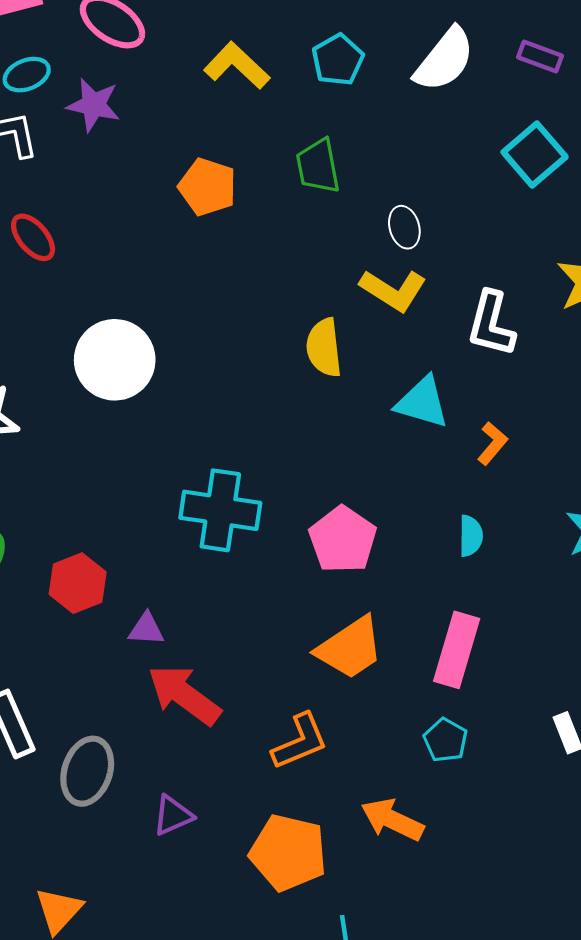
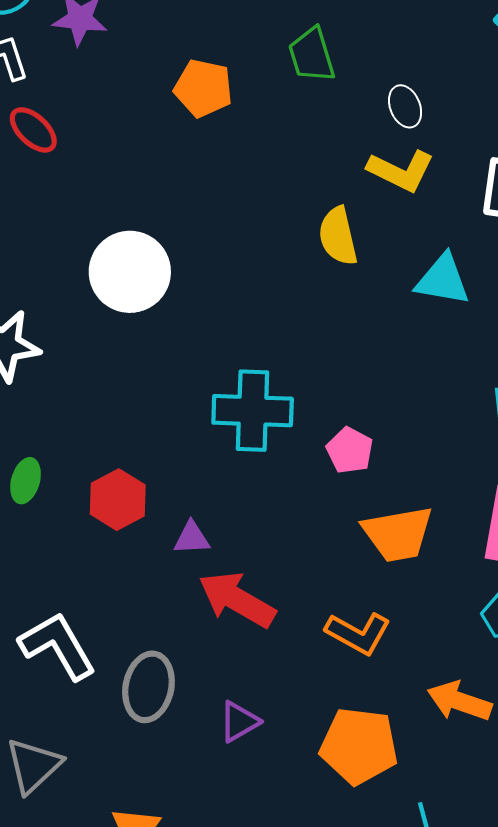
red ellipse: (33, 237) -> (33, 130), moved
pink pentagon: (343, 540) -> (350, 450), moved, size x0.7
orange trapezoid: (350, 648) -> (398, 534), turned 30
orange L-shape: (300, 741) -> (358, 633), turned 58

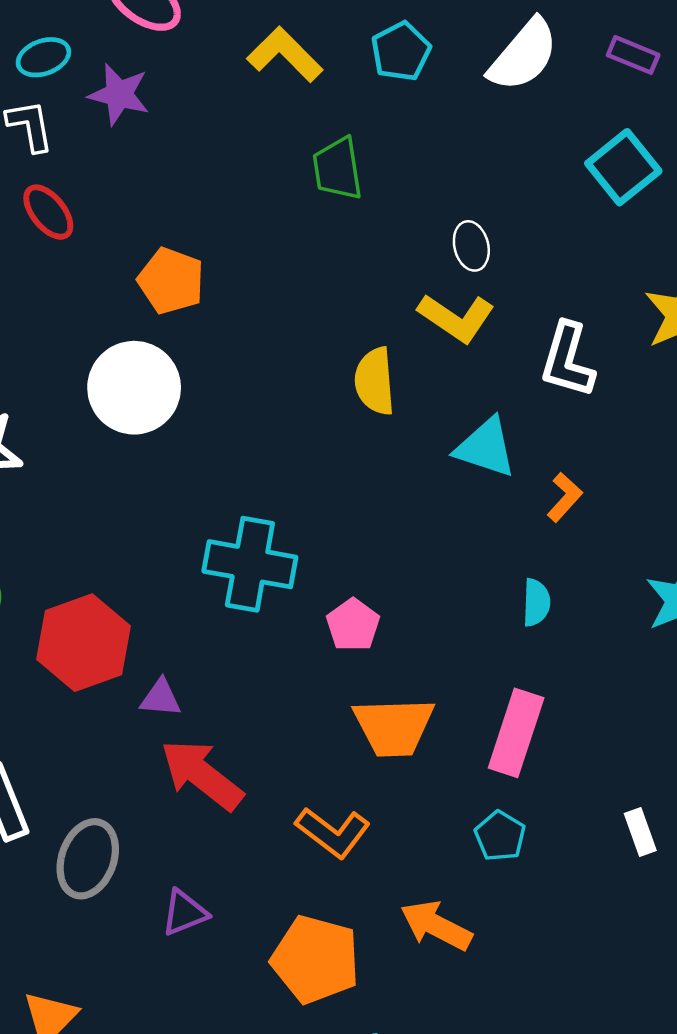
green trapezoid: (312, 55) -> (337, 169), moved
orange pentagon: (203, 88) -> (171, 281), moved
red hexagon: (118, 500) -> (84, 643), size x1.4

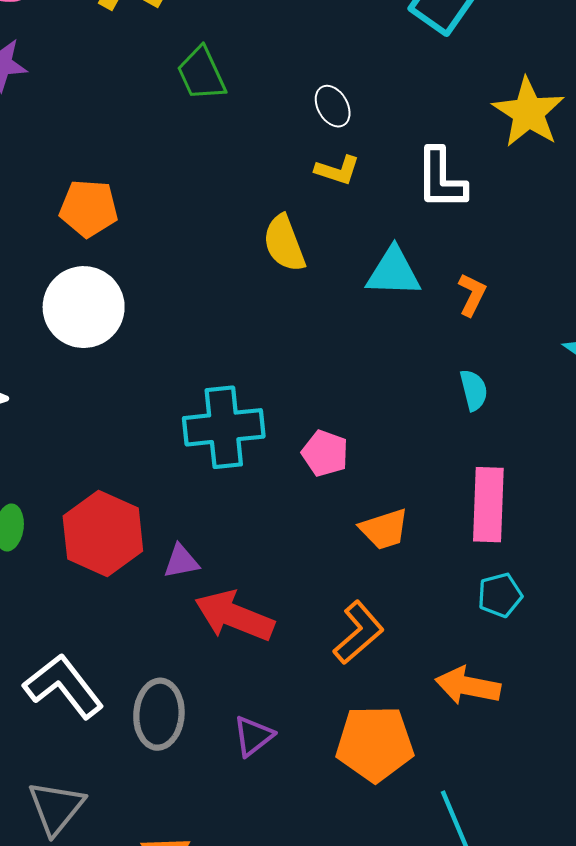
yellow L-shape: (456, 318) -> (337, 170), size x0.7
orange trapezoid: (394, 727) -> (384, 529), size x0.7
orange L-shape: (333, 832) -> (359, 633), turned -62
cyan pentagon: (500, 836) -> (500, 595), turned -30

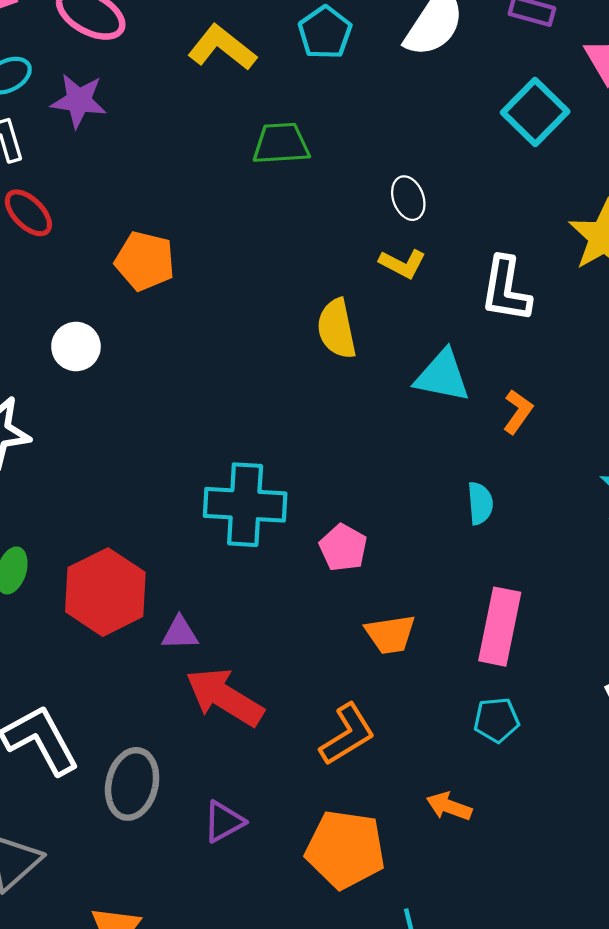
green trapezoid: (201, 74) -> (281, 144), turned 102
white circle: (84, 307) -> (76, 347), moved, size x0.6
cyan semicircle: (474, 390) -> (480, 503), moved
orange arrow: (468, 686) -> (449, 806), size x0.7

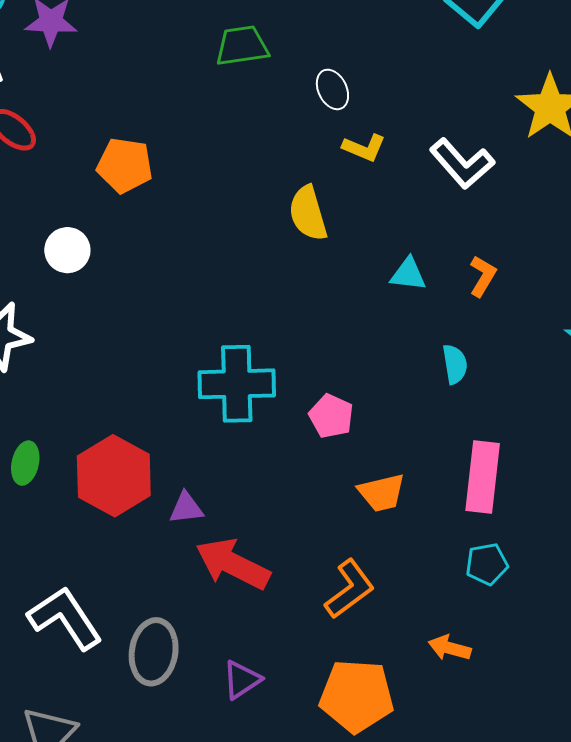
white ellipse: (408, 198) -> (332, 89), moved
white L-shape: (506, 289) -> (462, 164), turned -46
cyan triangle: (442, 376) -> (408, 274), moved, size x0.7

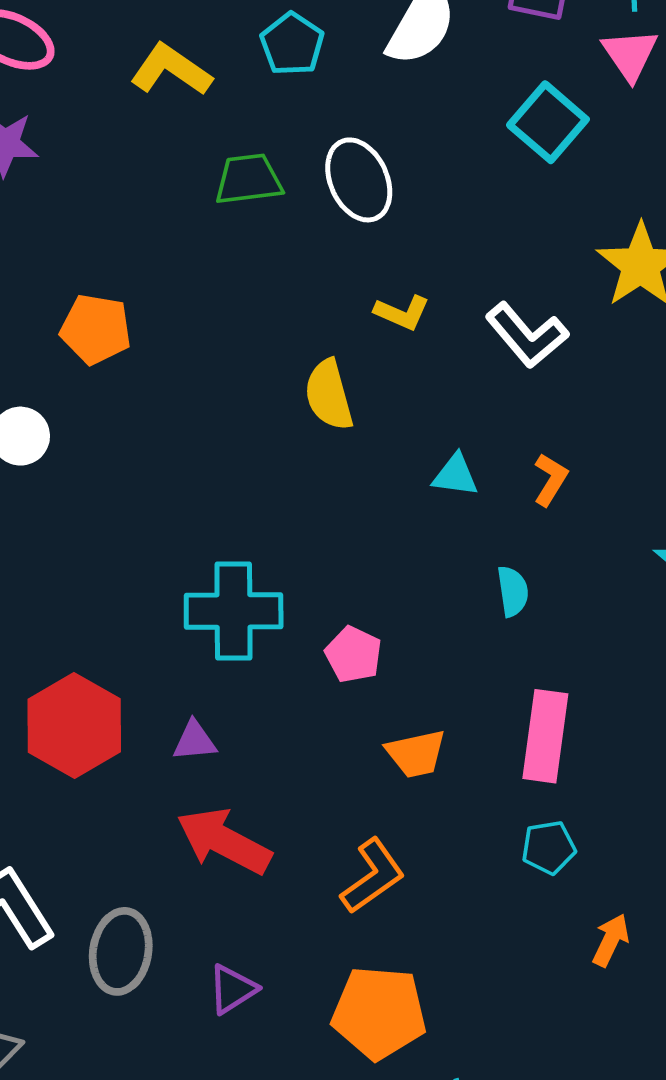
white ellipse: (332, 89) -> (359, 180), moved, size x1.6
purple triangle: (186, 508) -> (195, 741), moved
orange arrow: (450, 648) -> (611, 940), moved, turned 99

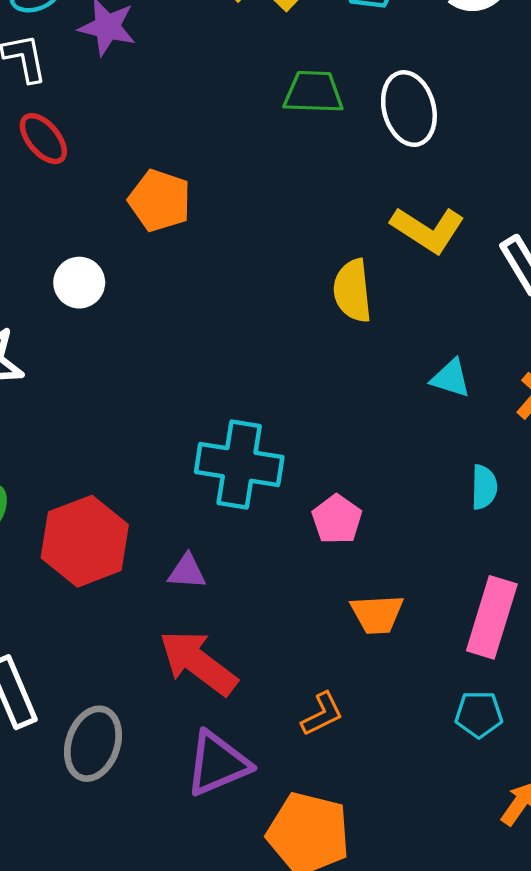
yellow L-shape: (402, 313) -> (428, 230), size x1.5
orange L-shape: (373, 876) -> (322, 714), size x0.7
purple triangle: (232, 989) -> (217, 764), moved, size x1.5

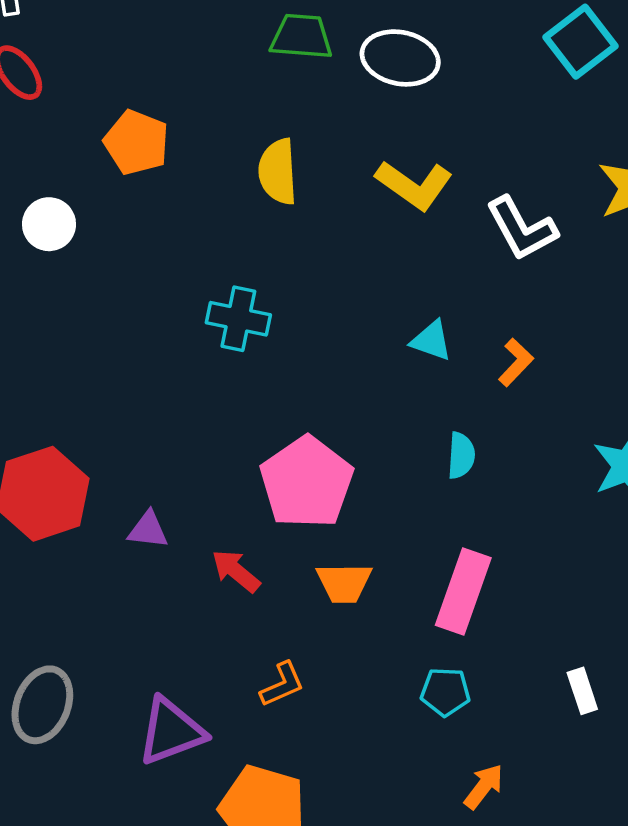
white ellipse: (409, 109) -> (400, 58), turned -66
yellow semicircle: (352, 291) -> (278, 172), moved
cyan cross: (239, 465) -> (238, 319), moved, size x0.7
pink pentagon: (337, 519) -> (307, 482), size x1.8
red arrow: (198, 663) -> (236, 571), moved, size x0.6

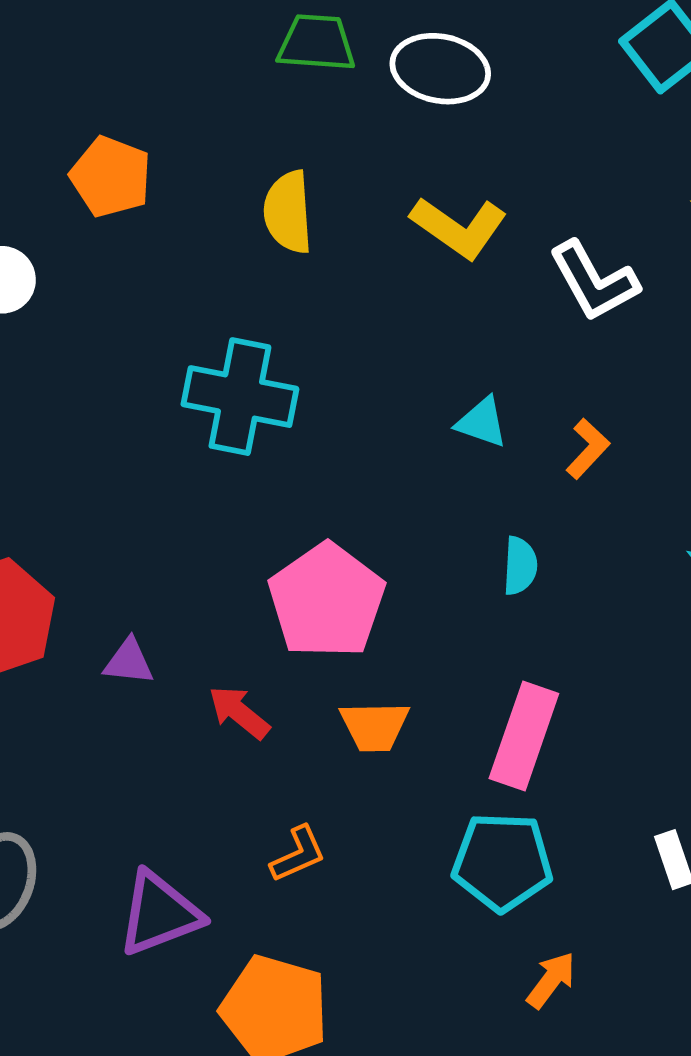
cyan cross: (238, 319) -> (240, 397), size x1.4
cyan pentagon: (445, 692) -> (502, 862), size x1.6

